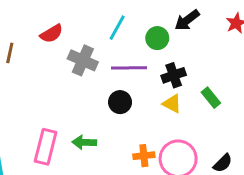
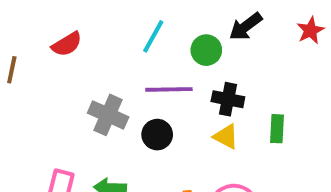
gray cross: (83, 60) -> (108, 115), moved
black cross: (174, 75) -> (228, 99), turned 30
green rectangle: (211, 98) -> (277, 129), turned 42

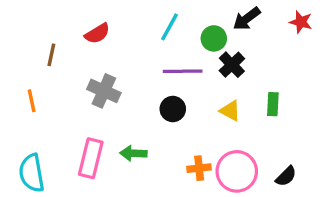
red star: (310, 30) -> (301, 22), turned -30
black cross: (228, 99) -> (232, 65), moved, turned 35
gray cross: (108, 115) -> (104, 91), moved

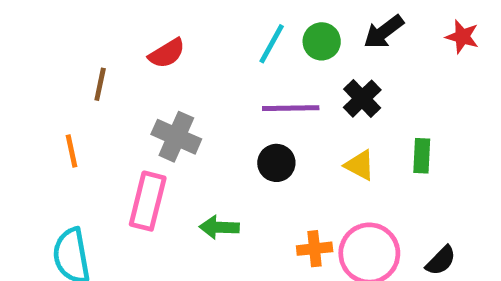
green circle: (214, 38) -> (322, 41), moved
pink rectangle: (91, 158) -> (148, 201), moved

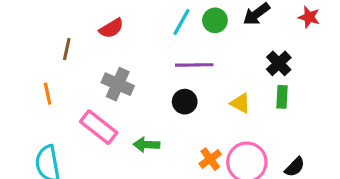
black cross: (362, 99) -> (279, 63), moved
pink rectangle: (148, 201) -> (99, 127), turned -66
orange cross: (315, 249) -> (210, 159), turned -30

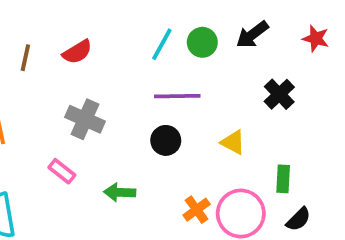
brown line: (67, 49) -> (25, 58), moved
green rectangle: (282, 97) -> (283, 179), moved
pink rectangle: (99, 127) -> (62, 171), size x0.6

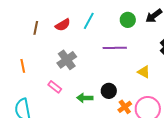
cyan line: (162, 44) -> (89, 21), moved
gray cross: (85, 119) -> (67, 60), turned 30
black circle: (166, 140) -> (109, 91), moved

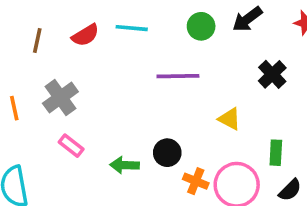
cyan line: (89, 21) -> (132, 28), turned 66
gray cross: (67, 60) -> (60, 98), moved
orange cross: (125, 107) -> (196, 181), turned -32

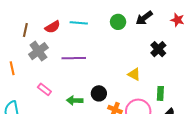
purple line: (178, 76) -> (74, 58), moved
gray cross: (60, 98) -> (38, 51), moved

